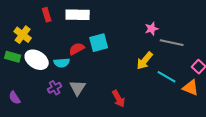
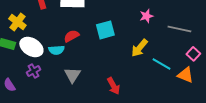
cyan square: (99, 43) -> (105, 30), moved
gray line: (172, 43) -> (179, 29), moved
purple cross: (55, 88) -> (33, 71), moved

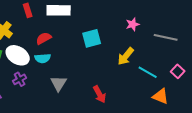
red semicircle: (71, 36) -> (44, 38), moved
pink square: (193, 54) -> (178, 71), moved
orange triangle: (185, 75) -> (161, 96), moved

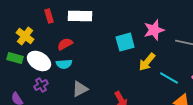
pink star: (133, 24) -> (154, 30), size x1.5
cyan square: (92, 38) -> (125, 42), moved
gray triangle: (59, 83) -> (80, 89), turned 30

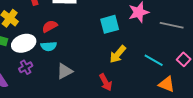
white ellipse: (39, 61) -> (24, 43), turned -50
yellow arrow: (147, 62) -> (118, 54), moved

